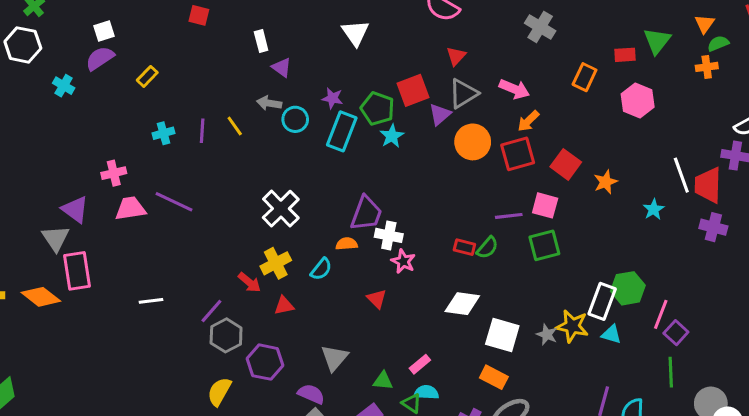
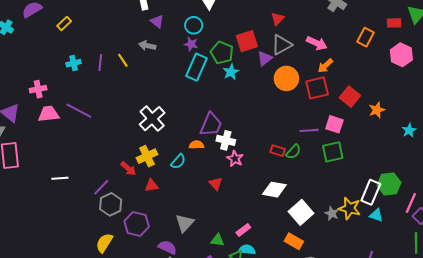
cyan circle: (295, 119) -> (194, 25), moved
white square: (502, 335) -> (301, 212), turned 30

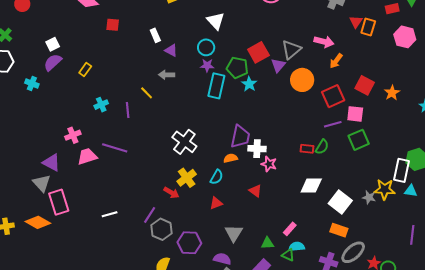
red triangle: (278, 19) -> (356, 22), moved
purple line: (100, 63) -> (128, 110), moved
red square: (317, 88) -> (333, 96), moved
red triangle: (152, 186) -> (216, 203), moved

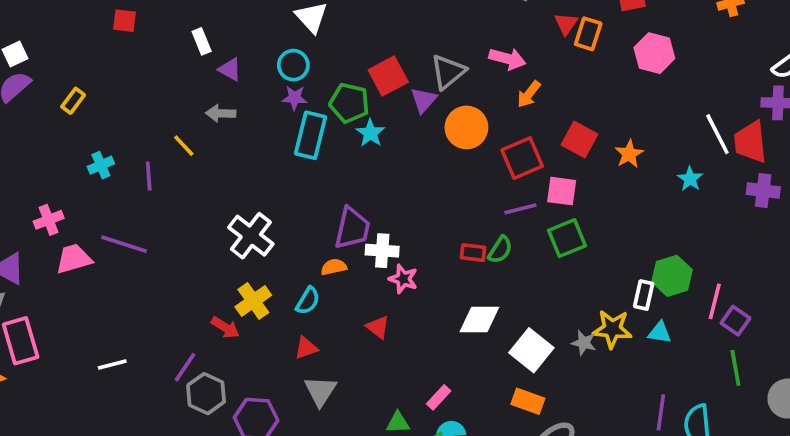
white rectangle: (401, 170) -> (644, 295), size x0.7
gray triangle: (234, 233) -> (320, 391), moved

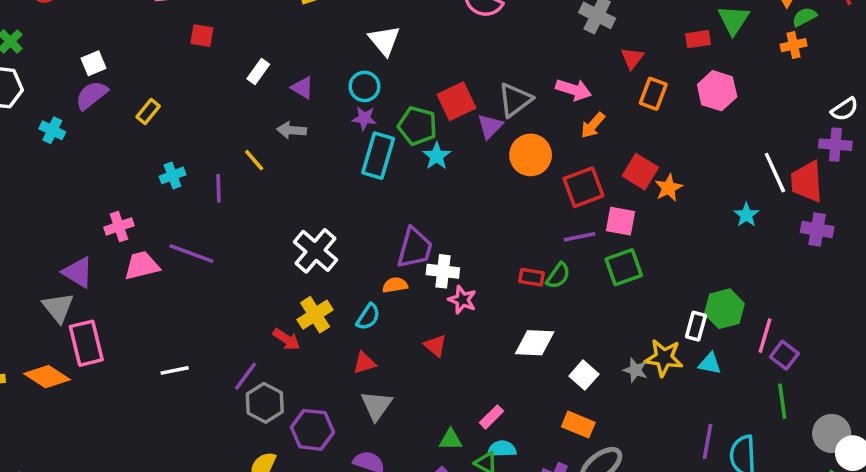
orange rectangle: (588, 34) -> (653, 94), moved
white rectangle: (202, 41) -> (258, 72), moved, turned 55
orange star: (629, 154) -> (669, 188), moved
white square: (531, 350) -> (584, 375), size x0.7

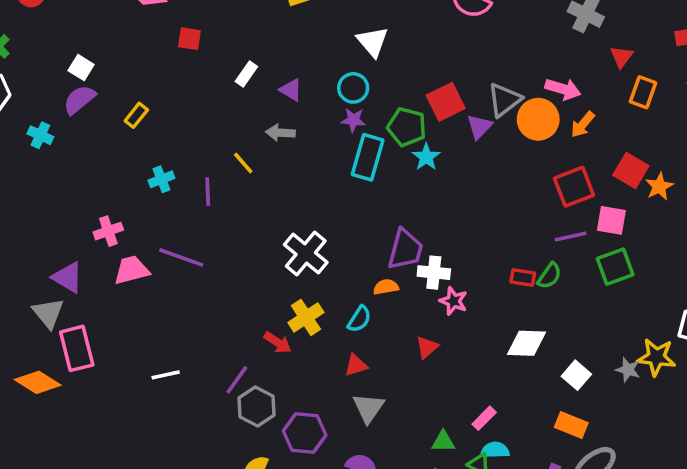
white square: (94, 63) -> (81, 68), turned -35
orange circle: (531, 155) -> (538, 119), moved
red triangle: (435, 346) -> (427, 347), turned 40

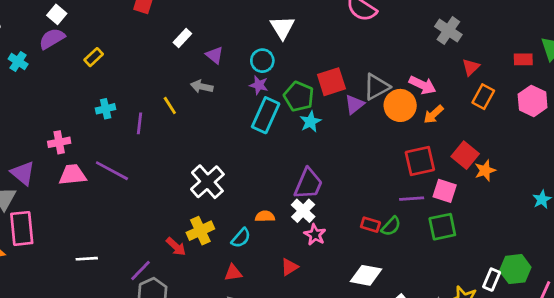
purple trapezoid: (405, 250) -> (308, 184), moved
white cross: (434, 273) -> (303, 211), turned 30

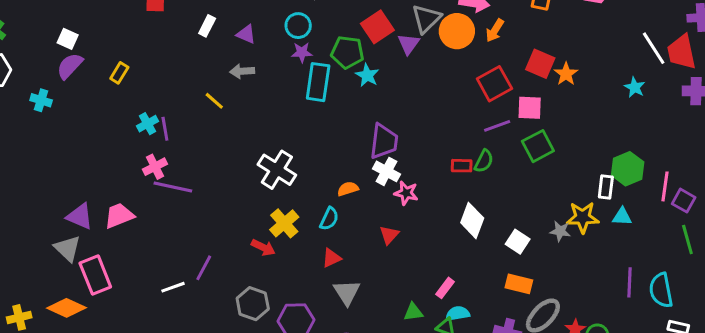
purple line: (140, 123) -> (165, 129), moved
pink cross: (59, 142) -> (155, 167), moved
pink trapezoid: (72, 175) -> (119, 216), moved
purple line: (141, 271) -> (204, 268), moved
white diamond: (366, 275) -> (472, 220), turned -64

